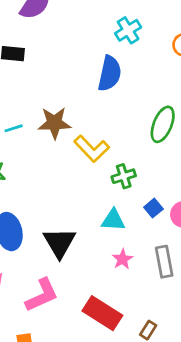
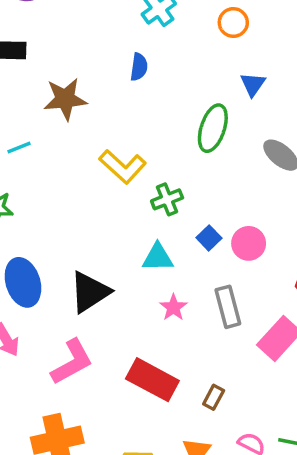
blue semicircle: (110, 73) -> (139, 67), size x0.6
brown star: (54, 123) -> (65, 99), moved
black triangle: (59, 243) -> (90, 292), turned 32

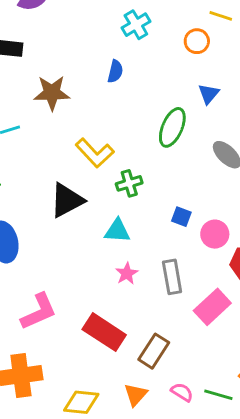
blue square: (209, 238) -> (181, 217), moved, turned -30
pink circle: (249, 243) -> (215, 234), moved
black triangle: (90, 292) -> (67, 200), moved
brown rectangle: (214, 397) -> (154, 351), size x1.6

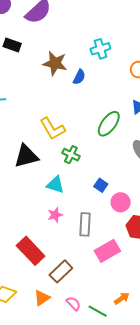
brown star: (52, 93) -> (55, 63), moved
green cross: (129, 183) -> (71, 155), turned 30

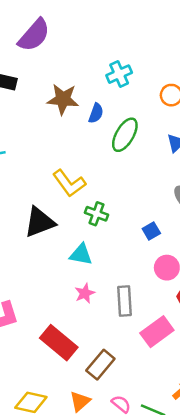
green ellipse: (109, 124) -> (125, 135), moved
blue square: (101, 185) -> (151, 231), moved, turned 32

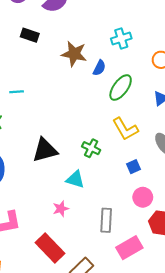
yellow L-shape: (69, 183) -> (125, 129), moved
pink star: (85, 293) -> (61, 209), moved

